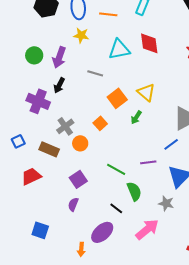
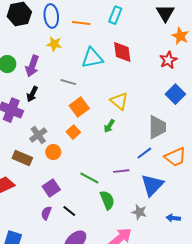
orange square: (117, 98) -> (79, 107), moved
black line: (116, 208) -> (69, 211), moved

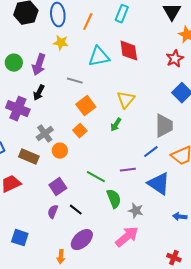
orange line: (81, 23) -> (88, 22), turned -72
yellow triangle: (119, 101) -> (126, 100), turned 30
blue triangle: (152, 185) -> (159, 184), turned -40
gray star: (139, 212) -> (136, 211), moved

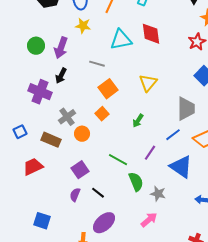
green arrow: (116, 125) -> (138, 121), moved
purple line: (128, 170) -> (150, 153), turned -49
pink arrow: (127, 237) -> (149, 220), size x0.7

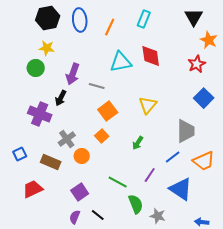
yellow star: (83, 26) -> (47, 48), moved
purple arrow: (61, 48) -> (73, 74), moved

